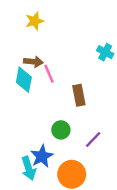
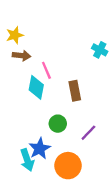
yellow star: (35, 21) -> (15, 35), moved
brown arrow: (33, 62) -> (21, 56), moved
cyan diamond: (24, 80) -> (36, 87), moved

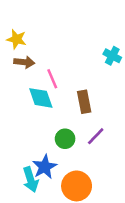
yellow star: (15, 35) -> (17, 39), turned 30
cyan diamond: (36, 87) -> (41, 98), turned -30
purple line: (88, 133) -> (96, 136), moved

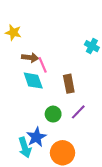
brown arrow: (24, 62) -> (30, 58), moved

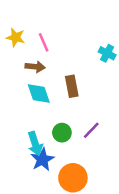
pink line: (43, 65) -> (44, 42), moved
brown rectangle: (69, 84) -> (72, 86), moved
cyan arrow: (25, 148) -> (35, 144), moved

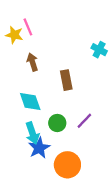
pink line: (44, 42) -> (28, 27), moved
brown arrow: (35, 67) -> (32, 62), turned -114
cyan diamond: (39, 94) -> (30, 102), moved

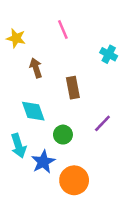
pink line: (28, 27) -> (63, 30), moved
purple line: (84, 121) -> (102, 123), moved
cyan arrow: (32, 133) -> (19, 146), moved

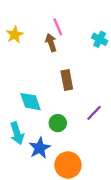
yellow star: (16, 38) -> (15, 35), turned 30
cyan cross: (109, 54) -> (100, 39), moved
brown arrow: (36, 68) -> (51, 43), moved

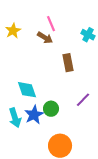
brown arrow: (51, 43) -> (45, 38), turned 140
brown rectangle: (67, 80) -> (68, 63), moved
blue star: (40, 148) -> (34, 115), moved

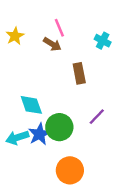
green circle: (51, 109) -> (59, 127), size x1.5
cyan arrow: (15, 118) -> (17, 138), turned 90

